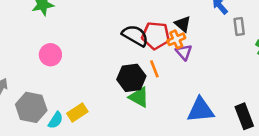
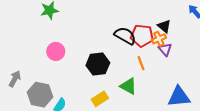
black hexagon: (131, 78) -> (98, 64), moved
yellow rectangle: (77, 113) -> (100, 99), moved

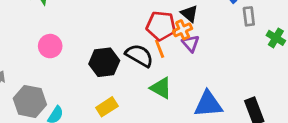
black semicircle: (125, 36) -> (139, 56), moved
orange line: (141, 63) -> (160, 49), moved
green triangle: (128, 86) -> (161, 88), moved

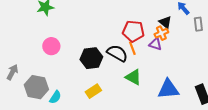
black triangle: (189, 14) -> (165, 22), moved
orange cross: (183, 30) -> (161, 33), moved
purple triangle: (191, 43) -> (155, 44), turned -32

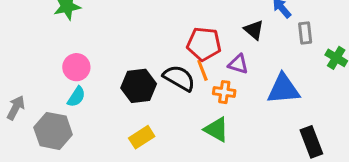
orange cross: (161, 33) -> (224, 92), moved, turned 32
green triangle: (133, 77) -> (216, 129), moved
blue triangle: (168, 89) -> (283, 89), moved
cyan semicircle: (55, 97) -> (76, 97), moved

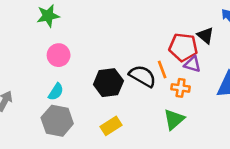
red pentagon: (204, 44) -> (183, 47), moved
pink circle: (76, 67) -> (59, 55), moved
green triangle: (216, 129) -> (174, 119), turned 50
gray hexagon: (53, 131) -> (57, 121), moved

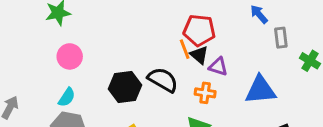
black triangle: (205, 35) -> (199, 55), moved
red pentagon: (183, 47) -> (199, 30), moved
orange line: (162, 70) -> (185, 49), moved

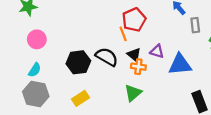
red pentagon: (199, 30) -> (134, 20), turned -30
black triangle: (199, 55) -> (134, 55), moved
purple triangle: (218, 67) -> (157, 51), moved

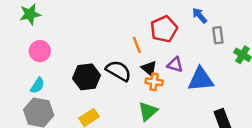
red pentagon: (134, 20) -> (164, 29), moved

